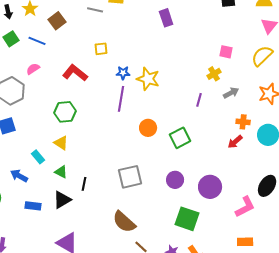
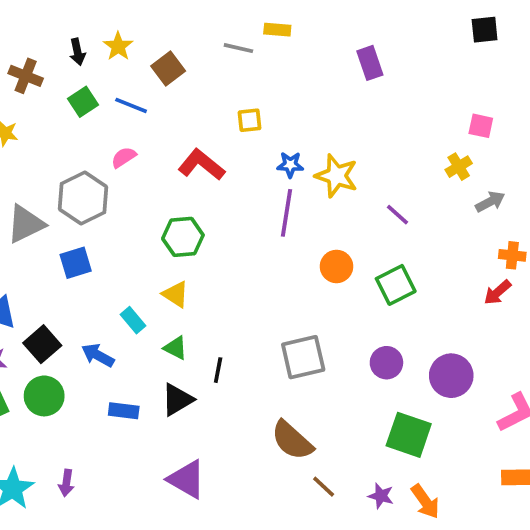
purple line: (199, 100) -> (398, 215), moved, turned -64

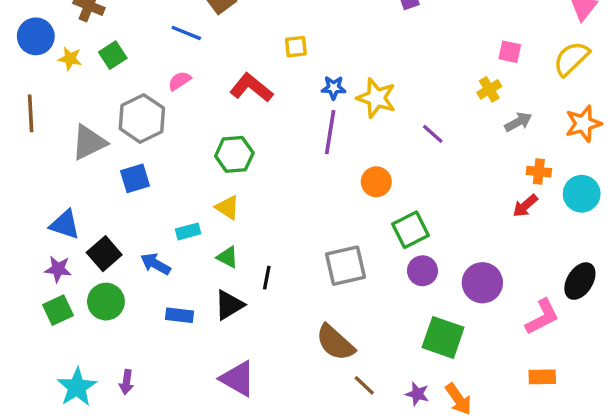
green square: (83, 102) -> (113, 55), moved
green square: (396, 285) -> (411, 230), moved
cyan rectangle: (133, 320) -> (188, 231), turned -65

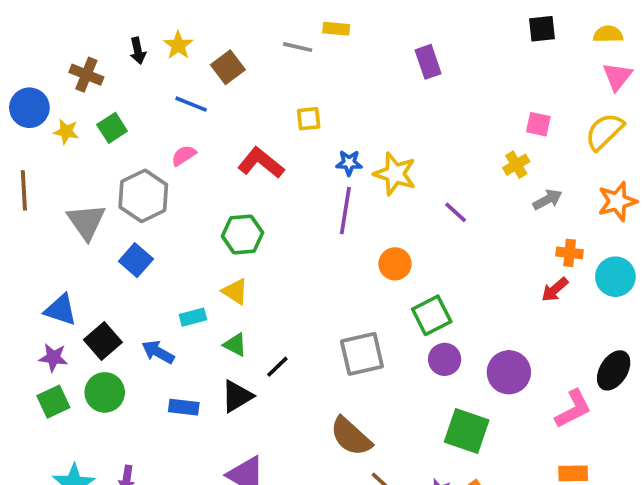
gray triangle: (89, 142) -> (86, 222), turned -39
blue square: (135, 178) -> (136, 260), turned -32
black line: (267, 278) -> (277, 367), turned 35

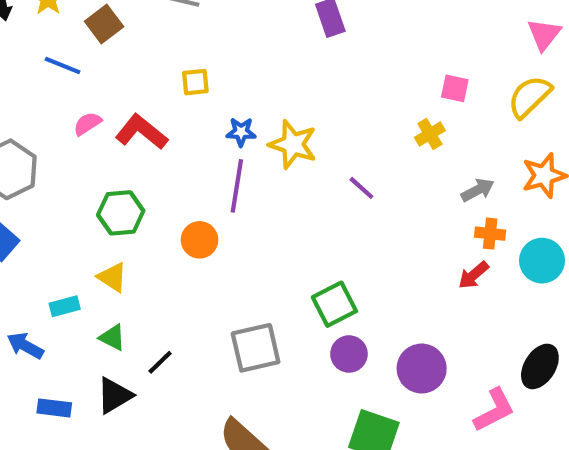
pink semicircle: (184, 155) -> (87, 124), moved
gray arrow: (547, 200) -> (478, 190), moved
orange circle: (395, 264) -> (200, 240), moved

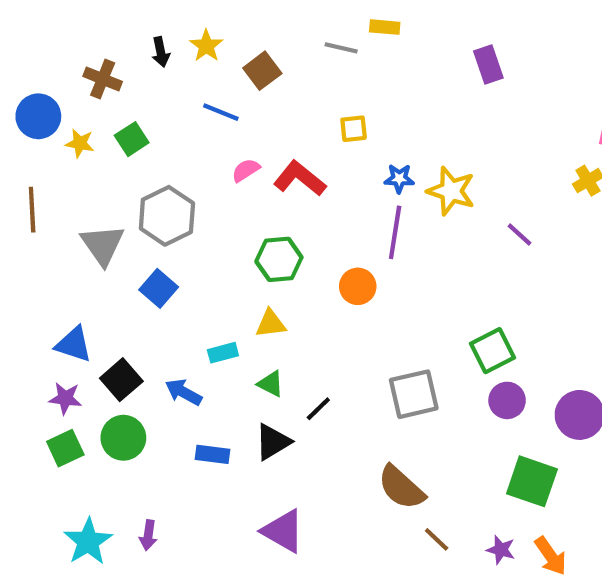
yellow triangle: (112, 277) -> (271, 324), turned -40

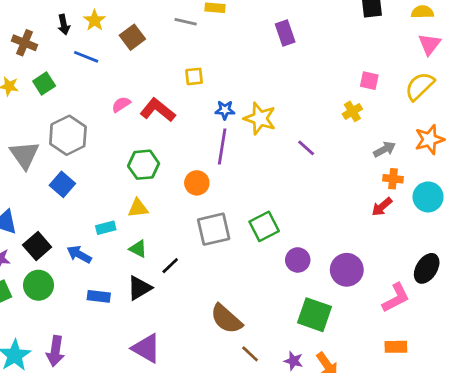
blue line: (221, 112) -> (86, 57), moved
green square: (493, 351) -> (264, 226), moved
gray square: (414, 394) -> (214, 229), moved
purple arrow: (148, 535) -> (55, 351), size x1.5

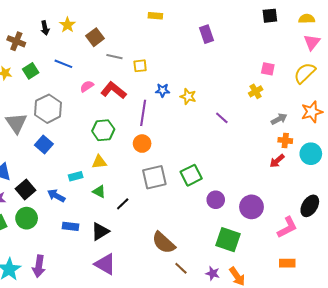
gray line: (186, 22) -> (114, 57), moved
blue line: (86, 57) -> (63, 64), moved
yellow star: (260, 118) -> (188, 96), size x0.7
purple line: (222, 146) -> (143, 113), moved
black triangle: (139, 288) -> (100, 231), moved

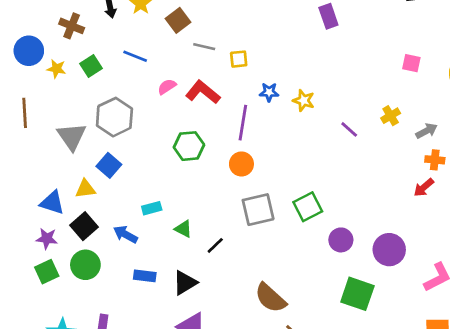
yellow cross: (256, 91) -> (391, 116), moved
yellow triangle: (99, 162) -> (85, 189), moved

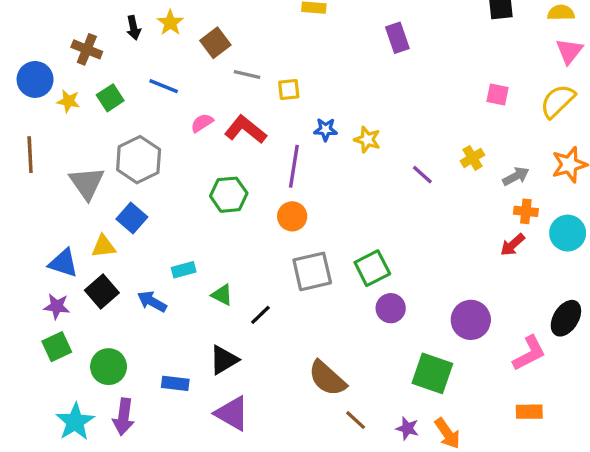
purple circle: (341, 240) -> (391, 308), moved
green circle: (85, 265) -> (109, 367), moved
blue rectangle: (145, 276) -> (175, 383), moved

